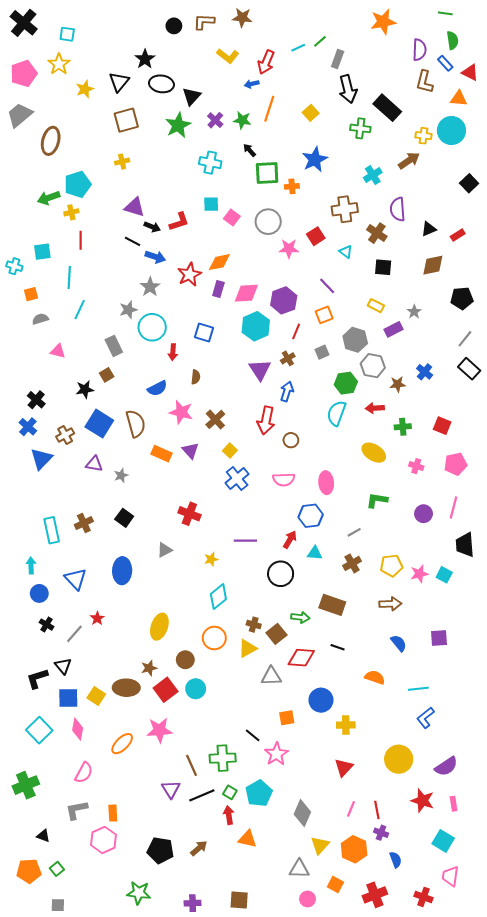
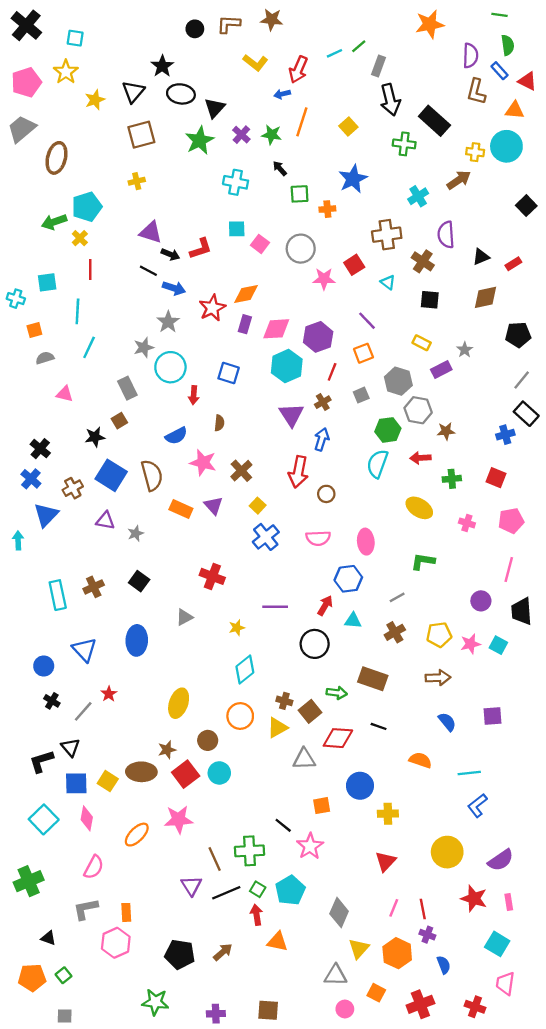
green square: (267, 173) -> (300, 194), size x0.7
yellow cross: (71, 212) -> (80, 238), turned -32
blue cross: (425, 372) -> (505, 435), moved, turned 35
purple circle: (424, 514) -> (481, 601), moved
cyan arrow: (31, 565) -> (18, 540), moved

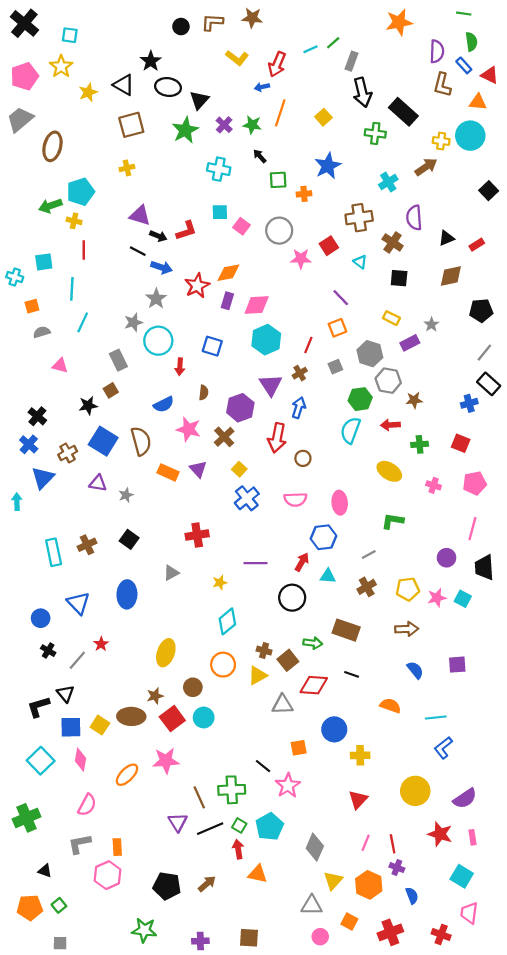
black triangle: (133, 92) -> (124, 85), turned -40
yellow cross: (80, 238) -> (74, 221), turned -32
purple hexagon: (318, 337) -> (240, 408), moved
red cross: (212, 576) -> (197, 535), turned -30

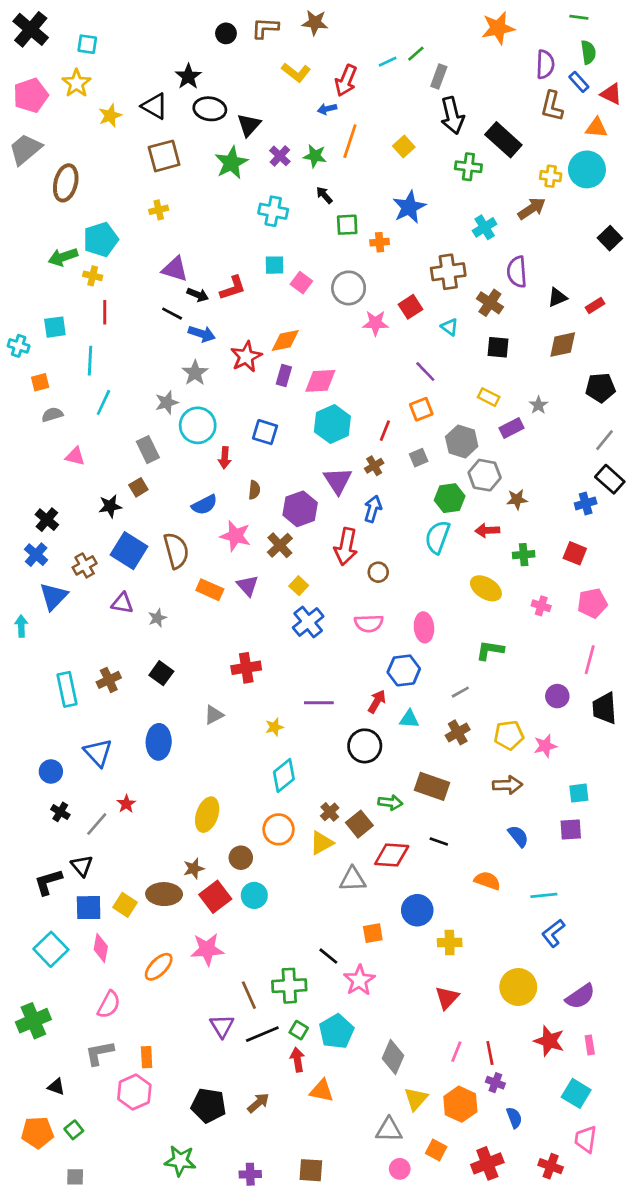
cyan square: (463, 599) -> (579, 793), moved, turned -35
brown cross: (264, 651) -> (330, 812), turned 32

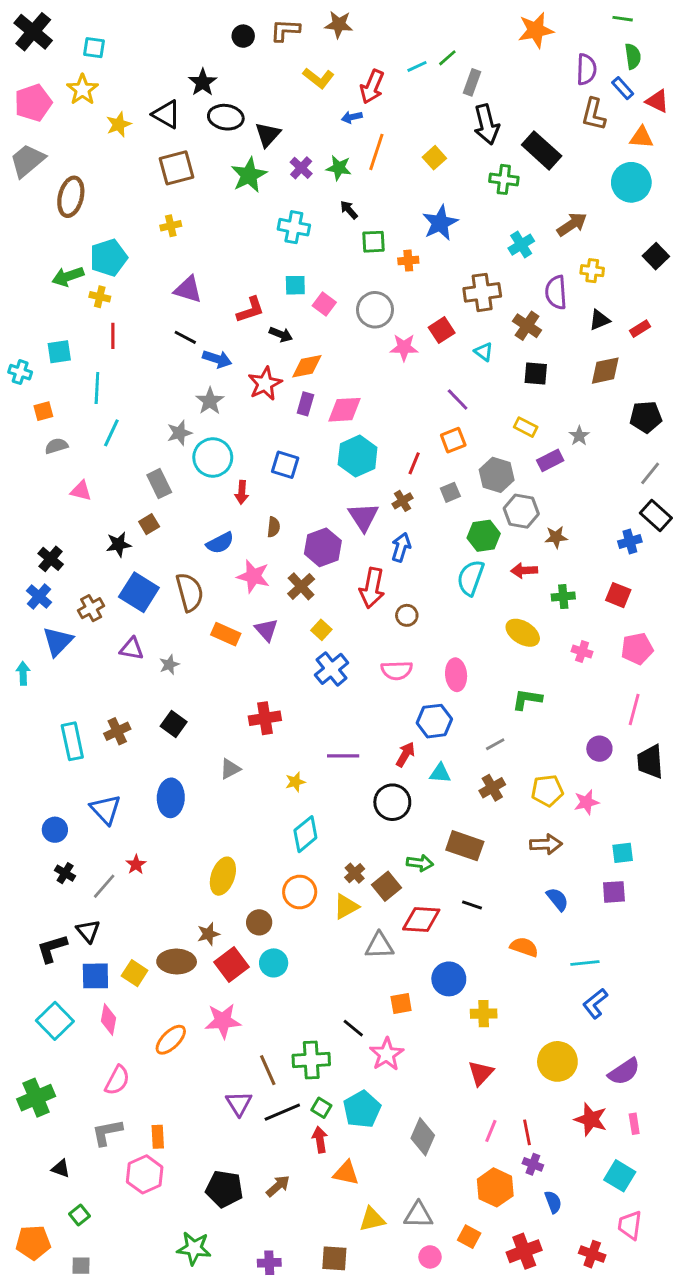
yellow cross: (551, 176) -> (592, 271), moved
black arrow: (198, 295) -> (281, 334), moved
yellow triangle: (416, 1099) -> (372, 1219), moved, turned 35
orange pentagon: (37, 1132) -> (33, 1242), moved

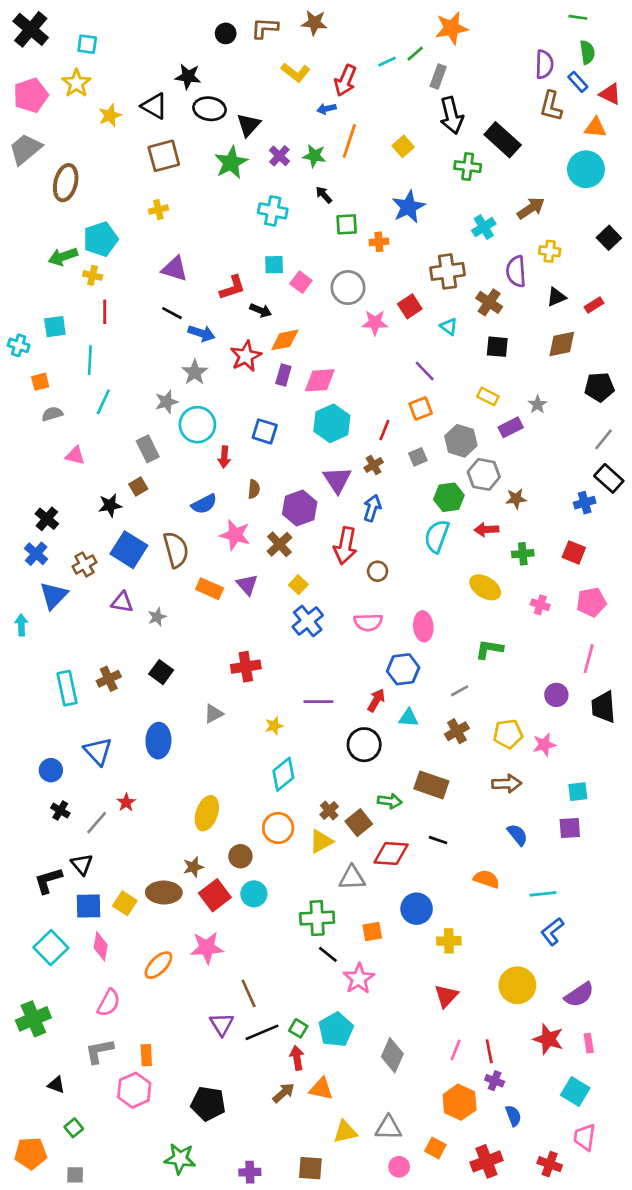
orange star: (536, 30) -> (452, 28), moved
black star: (203, 82) -> (188, 76), turned -30
green cross: (311, 1060) -> (317, 918), moved
brown arrow: (278, 1186) -> (283, 1093), moved

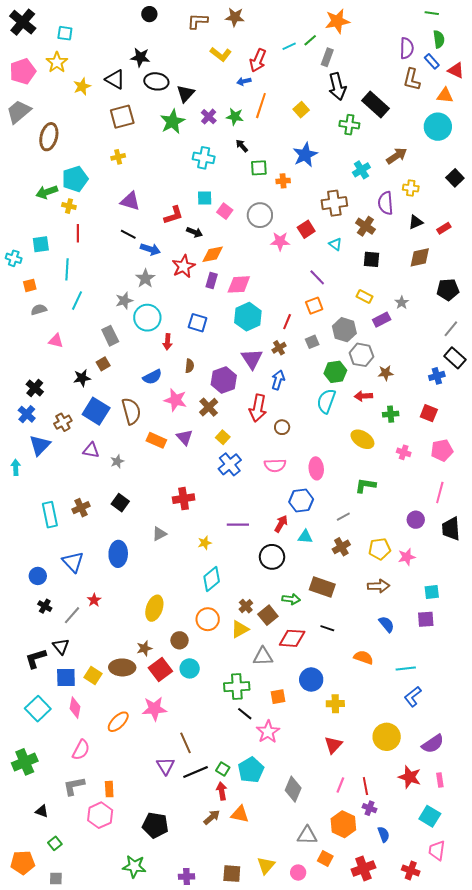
black circle: (226, 33) -> (149, 14), moved
gray triangle: (388, 1128) -> (307, 835), moved
yellow triangle: (345, 1132) -> (266, 865), moved, turned -36

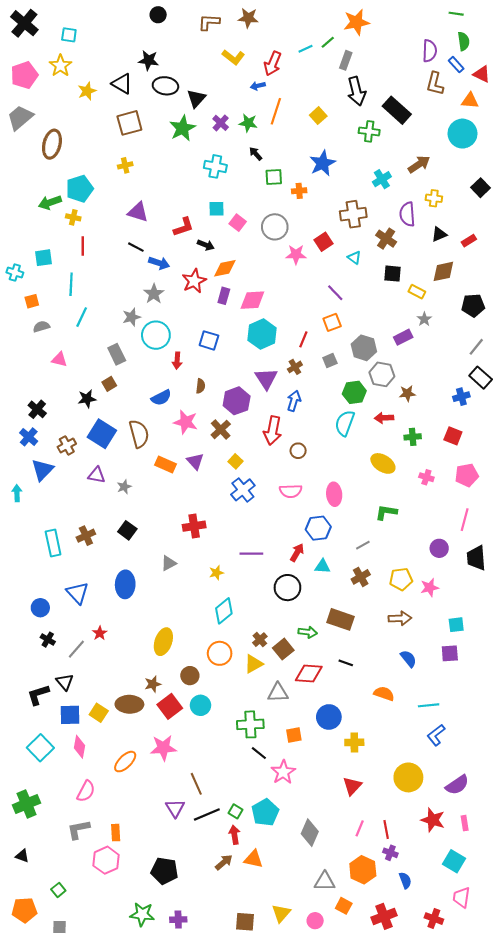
yellow rectangle: (364, 297) -> (417, 292), moved
black triangle: (42, 811) -> (22, 856), moved
purple cross: (187, 877) -> (178, 920), moved

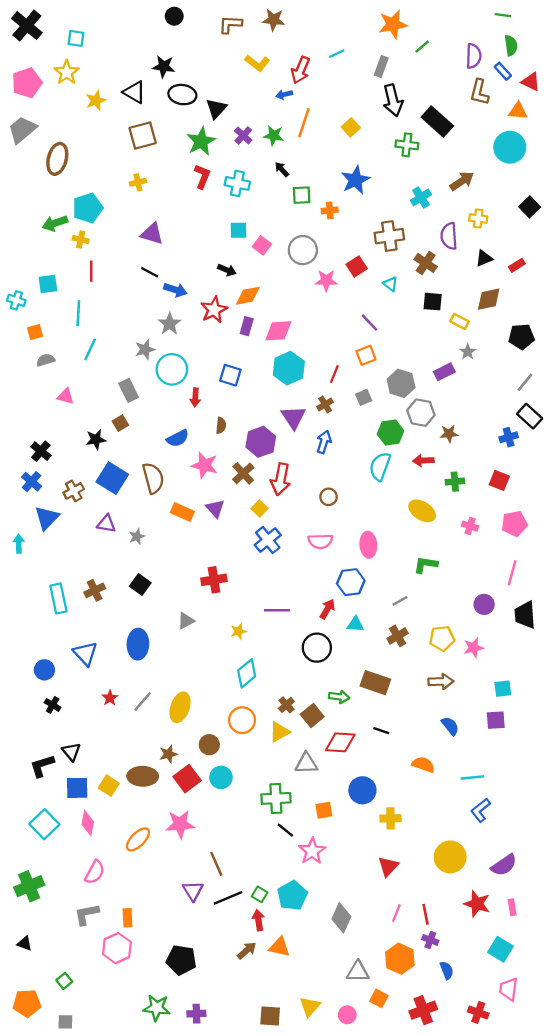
green line: (328, 42) -> (422, 47), moved
red L-shape: (184, 227) -> (202, 176), moved, turned -50
red arrow: (273, 431) -> (281, 479), moved
gray line: (76, 649) -> (143, 701), moved

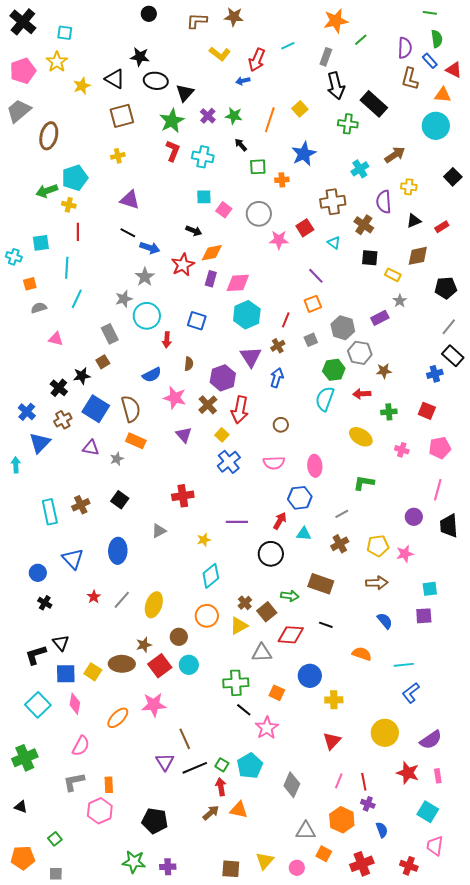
orange line: (304, 123) -> (270, 120), moved
black cross: (41, 451) -> (59, 388), moved
orange rectangle: (182, 512) -> (136, 441), moved
orange square: (324, 810) -> (277, 693), turned 35

